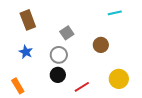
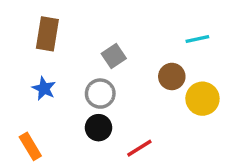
cyan line: (115, 13) -> (197, 39), moved
brown rectangle: (28, 20) -> (47, 34), turned 30
yellow circle: (119, 79) -> (202, 99), moved

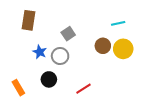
blue star: (44, 88) -> (40, 52), moved
yellow circle: (202, 99) -> (123, 49), moved
black circle: (98, 128) -> (49, 79), moved

